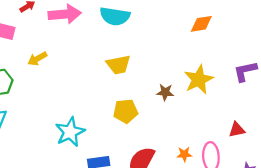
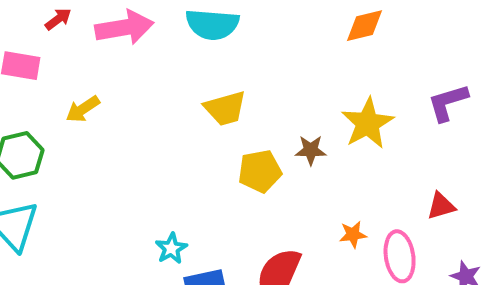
yellow pentagon: (126, 111) -> (260, 171), moved
cyan star: (70, 132) -> (171, 248), moved, size x0.6
orange star: (184, 154) -> (353, 234), moved

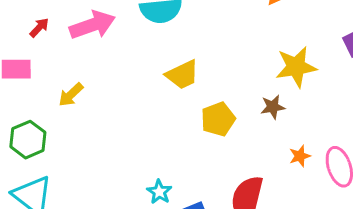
yellow star: (368, 123) -> (296, 67), turned 30
brown star: (311, 150) -> (273, 107), moved

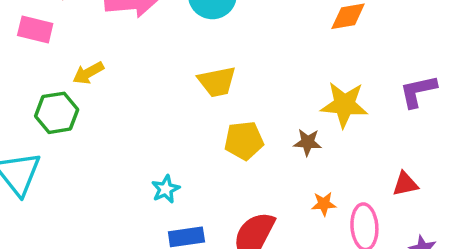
green hexagon: (28, 140) -> (57, 113), moved
cyan star: (159, 192) -> (166, 189), moved

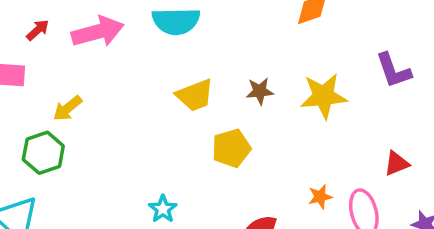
purple L-shape: (418, 91) -> (393, 70), turned -87
brown star: (308, 142) -> (260, 91), moved

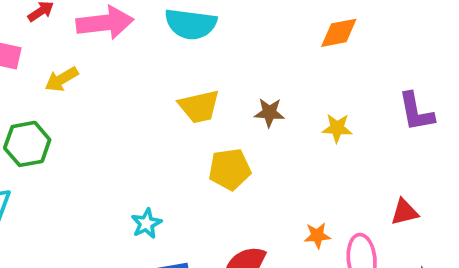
yellow star: (324, 96) -> (337, 128), size x0.6
yellow arrow: (68, 108) -> (62, 79), moved

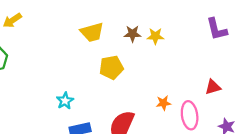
yellow star: (337, 128) -> (155, 36), moved

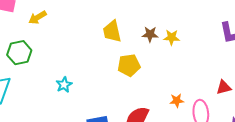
yellow trapezoid: (92, 32) -> (112, 31), turned 90
cyan star: (65, 101) -> (64, 85), moved

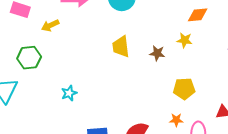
yellow star: (172, 37) -> (185, 40), moved
yellow pentagon: (129, 65) -> (184, 89), moved

